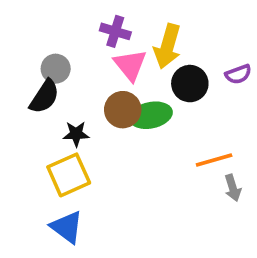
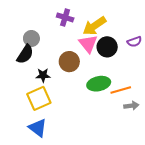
yellow arrow: (167, 46) -> (94, 26), turned 40
pink triangle: (130, 65) -> (88, 44), moved
green ellipse: (151, 115) -> (99, 84), moved
gray arrow: (233, 188) -> (131, 106), turned -80

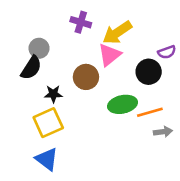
pink triangle: (88, 44) -> (109, 55), turned 30
black circle: (107, 47) -> (149, 72), moved

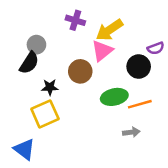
gray arrow: (163, 132) -> (131, 132), moved
blue triangle: (47, 159) -> (24, 149), moved

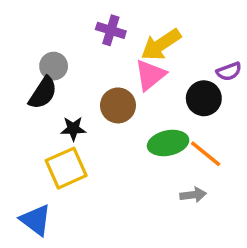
orange line: (140, 104) -> (206, 154), turned 55

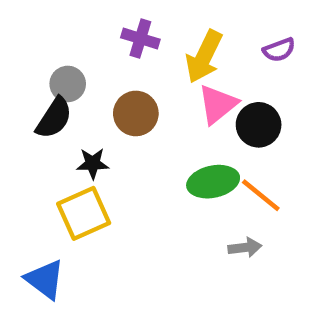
yellow arrow: (161, 45) -> (204, 57), turned -30
purple semicircle: (229, 71) -> (279, 50), moved
pink triangle: (150, 75) -> (218, 104), moved
brown circle: (118, 105) -> (136, 113), moved

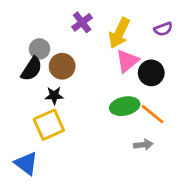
purple cross: (140, 38) -> (82, 22), turned 36
brown circle: (136, 113) -> (62, 66), moved

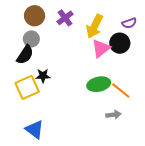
brown circle: (62, 66) -> (35, 16), moved
black circle: (151, 73) -> (120, 43), moved
yellow square: (49, 125) -> (27, 87), moved
blue triangle: (26, 163) -> (35, 129), moved

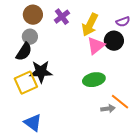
black star: (43, 76) -> (41, 72), size x1.6
orange line: (121, 90) -> (120, 102), moved

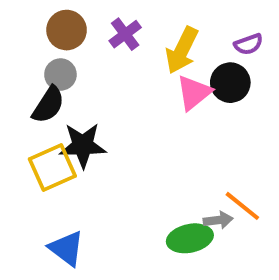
green ellipse: (94, 80) -> (190, 238), moved

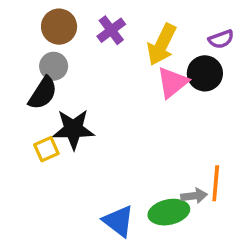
yellow square: (52, 168) -> (46, 149), size x0.6
orange line: (242, 206) -> (216, 183), turned 56
blue triangle: (67, 248) -> (118, 221), moved

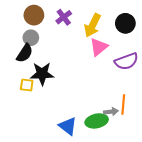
purple semicircle: (221, 39) -> (126, 61), moved, size x1.6
black circle: (205, 73) -> (125, 23), moved
yellow square: (46, 149) -> (27, 85), turned 32

